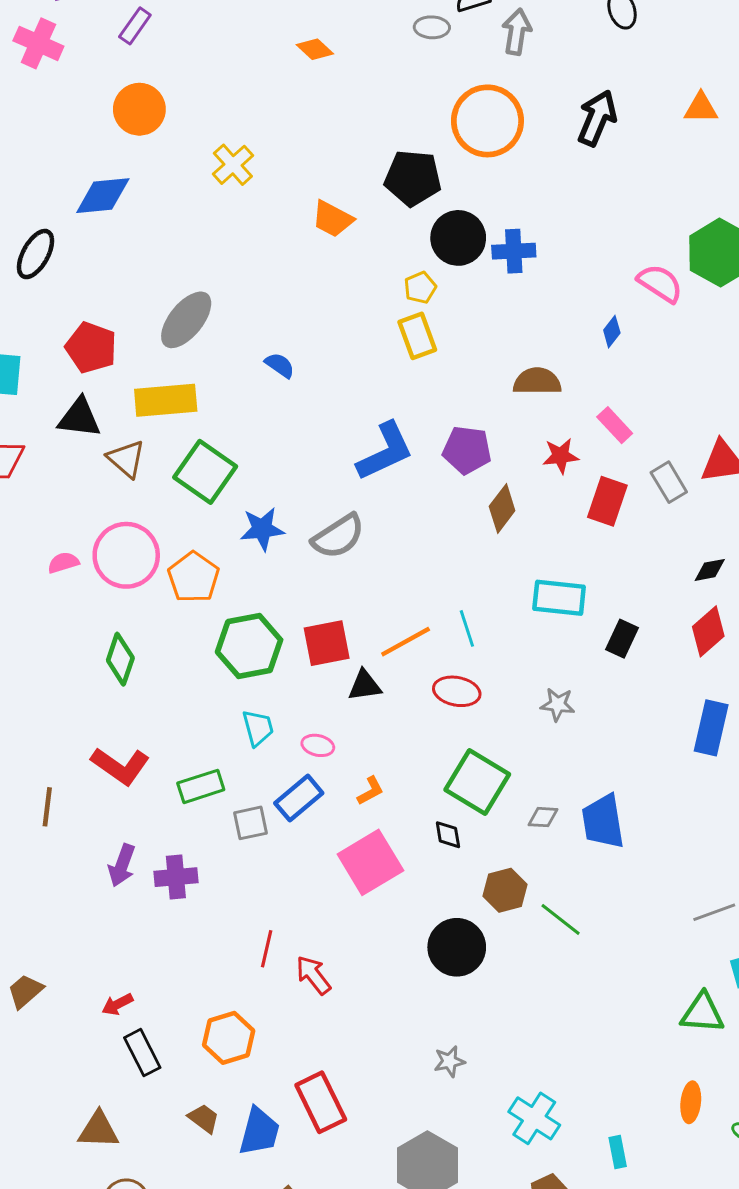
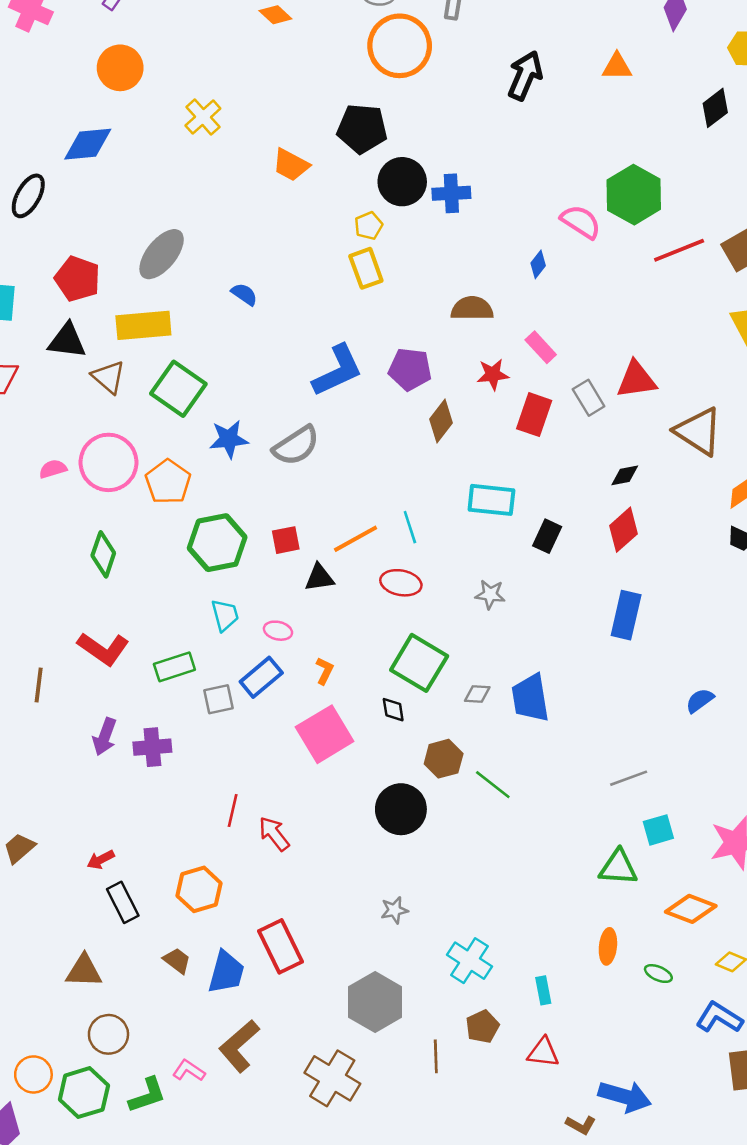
orange circle: (487, 121) -> (400, 46), moved
red square: (327, 643) -> (286, 540), size x0.7
orange L-shape: (370, 791) -> (325, 671), turned -36

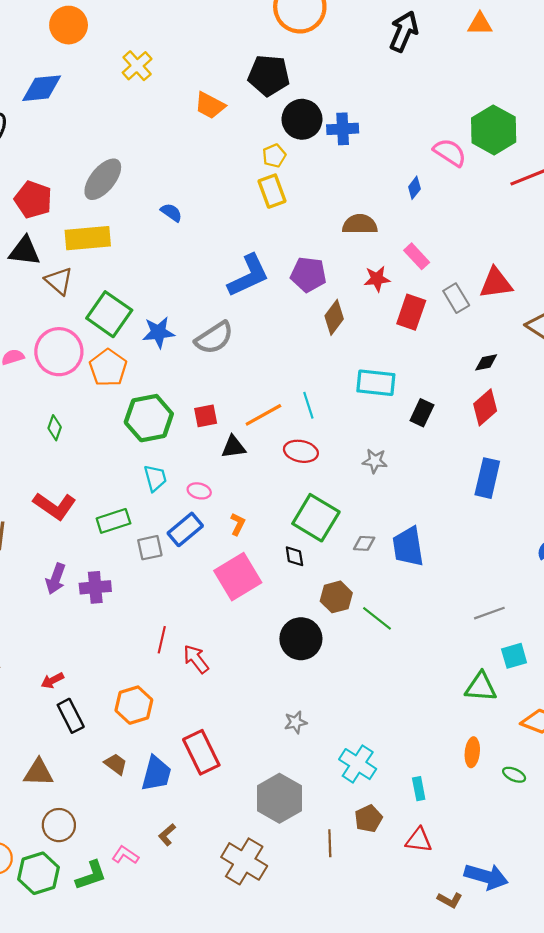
green square: (178, 389) -> (109, 314), moved
green diamond: (103, 554) -> (55, 428), size x0.7
brown L-shape: (239, 1046) -> (167, 835), size x0.5

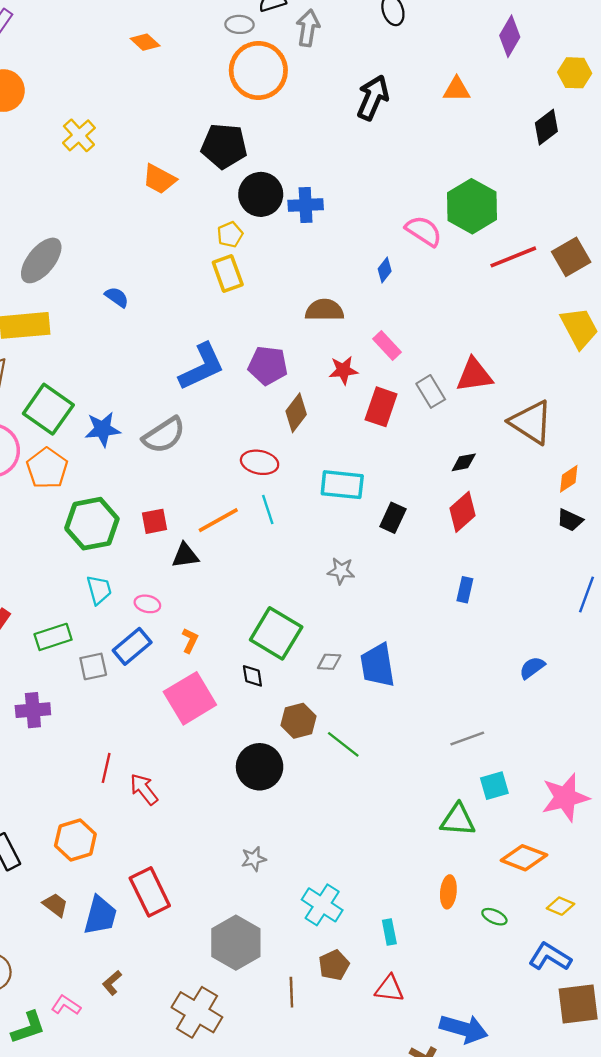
red ellipse: (301, 451) -> (260, 462), moved
blue rectangle: (487, 478) -> (465, 590), size x0.6

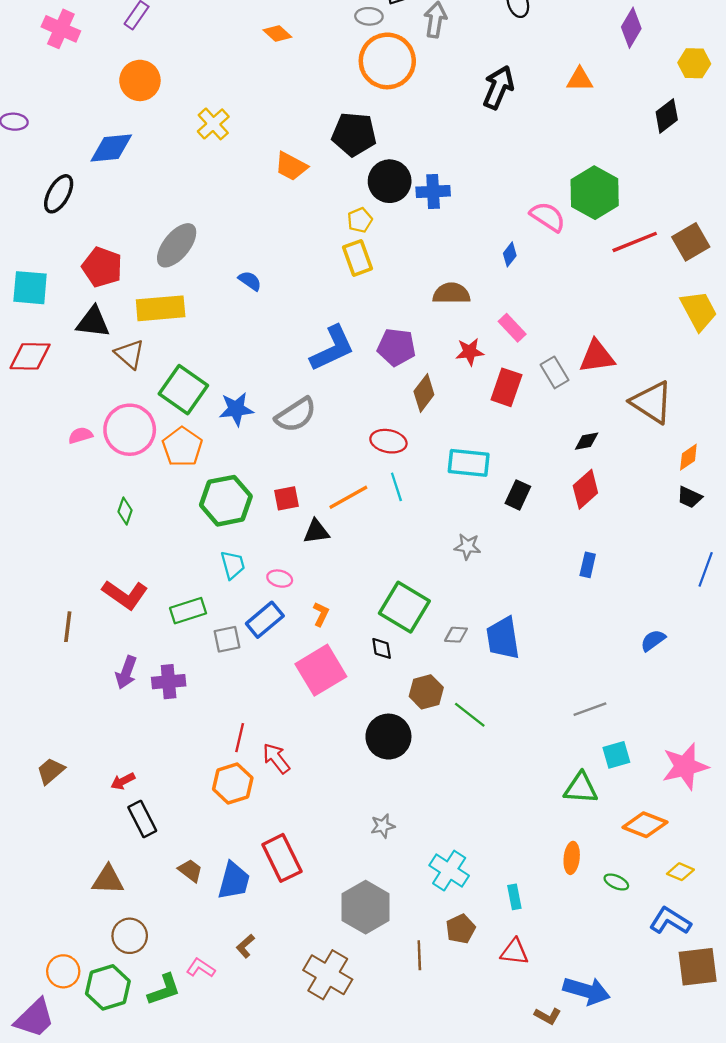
orange hexagon: (75, 840) -> (233, 784), moved

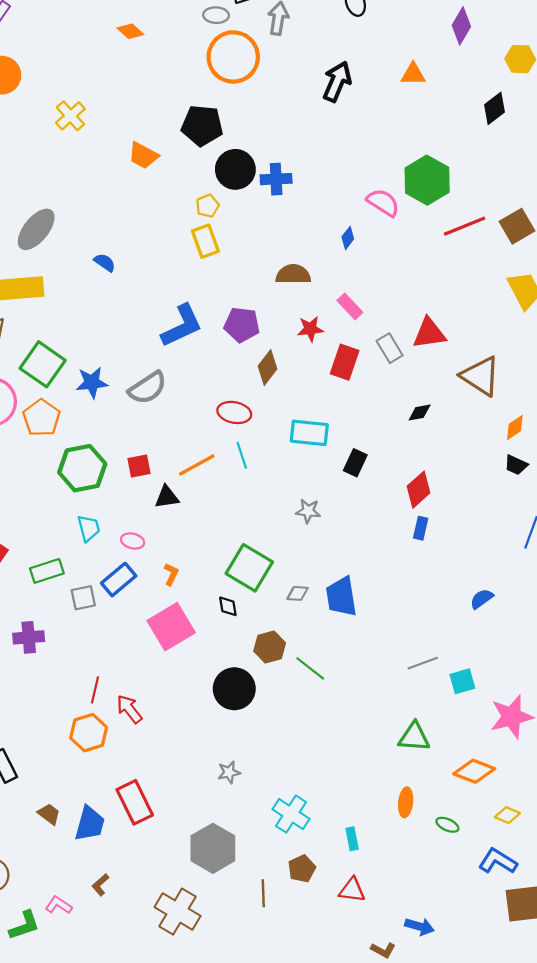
red diamond: (585, 489) -> (418, 490), moved
cyan square: (616, 755) -> (462, 681), moved
blue arrow: (587, 991) -> (420, 927), size x0.7

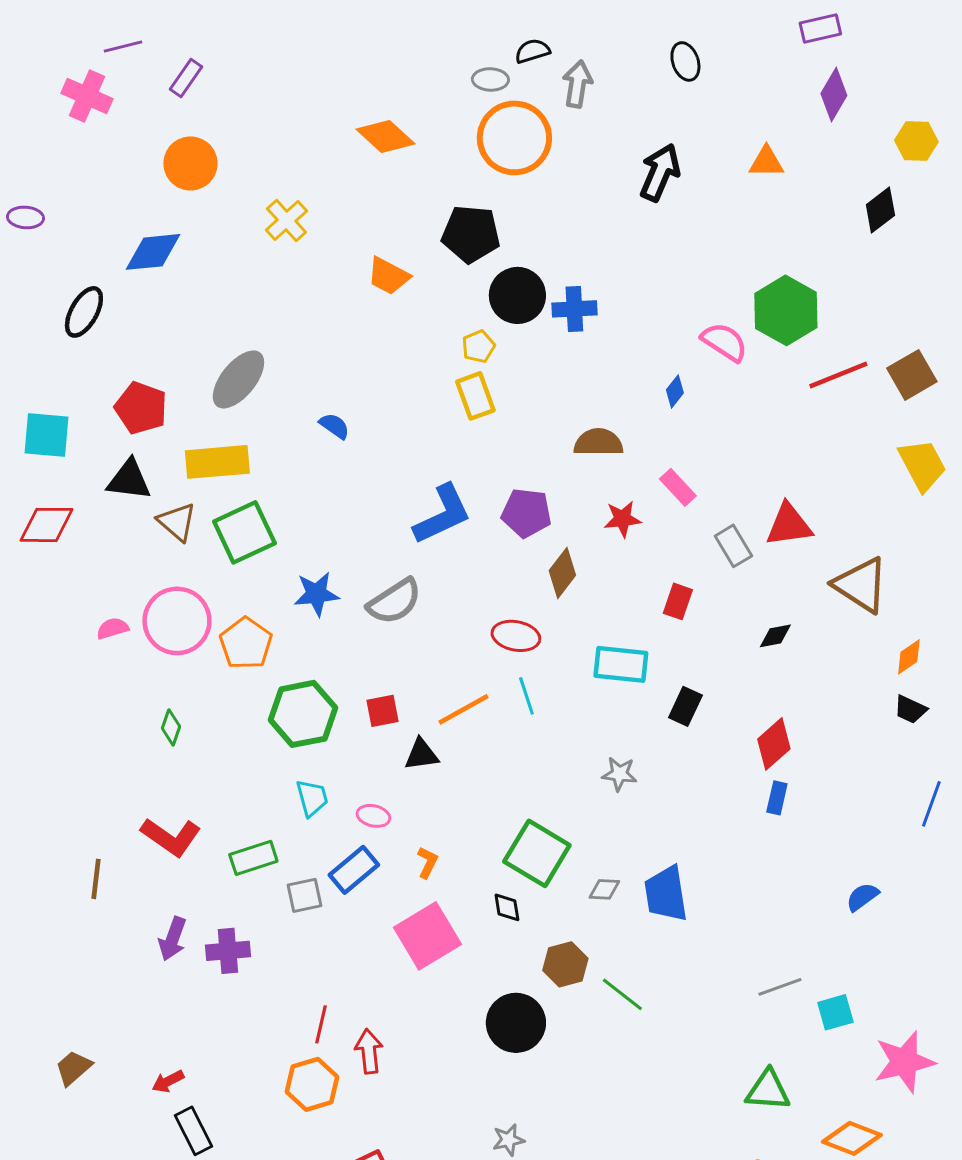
orange diamond: (130, 31) -> (385, 136), moved, size x1.5
red rectangle: (345, 362) -> (678, 601), moved, size x0.7
green square: (43, 364) -> (244, 532), moved, turned 30
red arrow: (129, 709) -> (369, 1051), turned 32

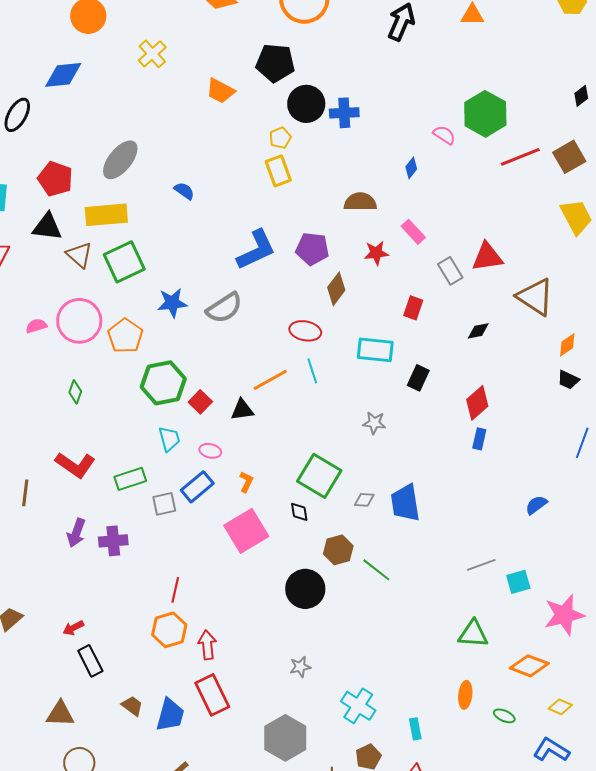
black diamond: (880, 210) -> (581, 96), moved, size x0.7
pink semicircle: (724, 342) -> (444, 135), size x0.7
red square: (382, 711) -> (200, 402), moved, turned -35
red arrow: (369, 1051) -> (207, 645), moved

